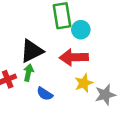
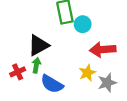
red arrow: (74, 57) -> (103, 50), moved
blue semicircle: (45, 94) -> (52, 84), size x1.5

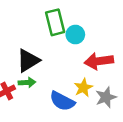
green arrow: (36, 65) -> (27, 82), turned 80
blue semicircle: (52, 84) -> (62, 101), moved

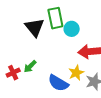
black triangle: (28, 60) -> (35, 27), moved, turned -40
green arrow: (27, 82) -> (30, 66), turned 136

